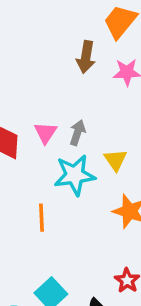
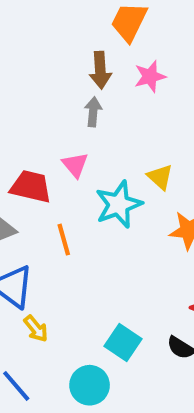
gray arrow: (78, 133) -> (93, 112), moved
orange line: (41, 218) -> (64, 240), moved

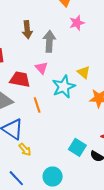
brown arrow: (100, 70) -> (27, 30), moved
gray arrow: (93, 112) -> (49, 41), size x1.5
cyan square: (123, 342) -> (77, 147), moved

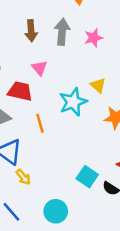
pink star: (77, 23) -> (94, 38), moved
gray arrow: (49, 41) -> (62, 32), moved
pink triangle: (41, 68) -> (39, 68), moved

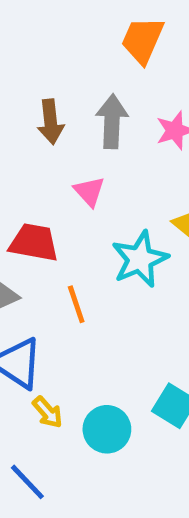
pink triangle: (39, 68) -> (89, 191), moved
cyan circle: (56, 211) -> (107, 429), moved

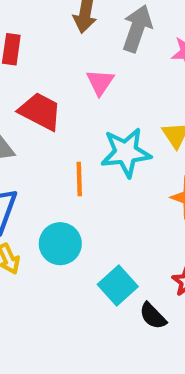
orange line: (76, 304) -> (79, 179), moved
cyan circle: (107, 429) -> (60, 244), moved

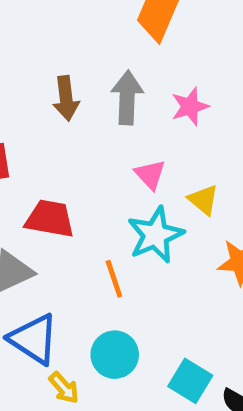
pink triangle: (100, 82) -> (150, 175), moved

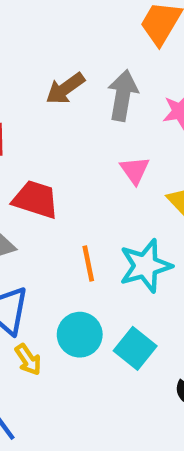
brown arrow: (66, 98) -> (65, 89), turned 54
cyan star: (155, 235) -> (145, 266), moved
cyan square: (190, 381) -> (135, 348), moved

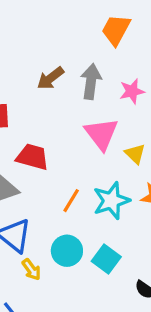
pink triangle: (135, 170) -> (101, 134), size x1.6
orange line: (88, 263) -> (71, 201), turned 45

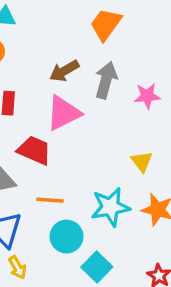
orange trapezoid: (116, 30) -> (106, 24), moved
pink triangle: (101, 134) -> (63, 113), moved, turned 33
orange line: (71, 201) -> (50, 200), moved, turned 55
cyan circle: (67, 251) -> (67, 237), moved

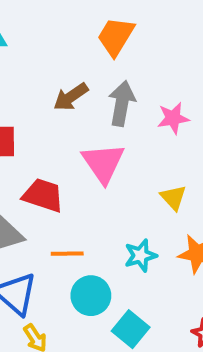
pink triangle: (63, 113) -> (103, 163), moved, turned -33
cyan star: (110, 207) -> (141, 256), size x0.7

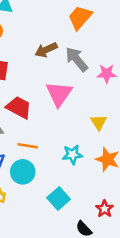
gray arrow: (122, 103) -> (77, 59), turned -60
cyan circle: (91, 296) -> (23, 172), moved

